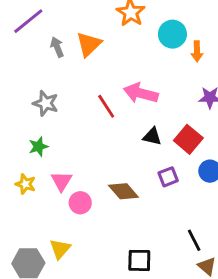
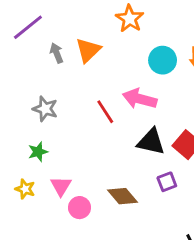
cyan circle: (172, 34) -> (163, 60), moved
black triangle: (152, 136) -> (151, 142), size x1.5

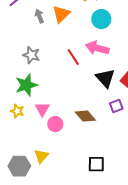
cyan circle: (163, 60) -> (101, 19), moved
black triangle: (151, 142) -> (105, 78), turned 35
green star: (38, 152) -> (26, 85), size x1.6

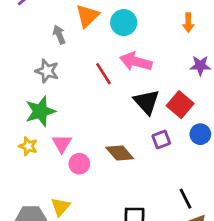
gray arrow: (39, 16) -> (59, 35), moved
cyan circle: (101, 19) -> (124, 23), moved

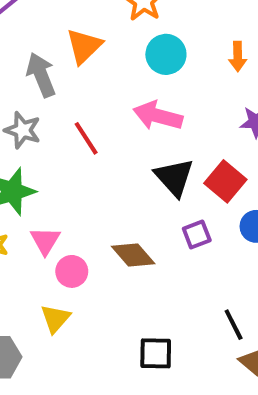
cyan circle: (124, 23) -> (166, 54), moved
gray arrow: (59, 35) -> (41, 75), size x1.5
red line: (104, 74) -> (86, 138), moved
yellow triangle: (60, 207) -> (55, 319), moved

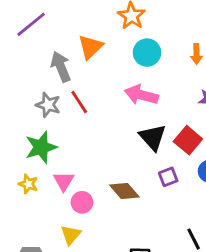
red line: (86, 138) -> (79, 102), moved

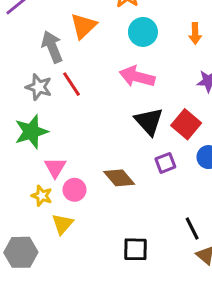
yellow star: (28, 184) -> (42, 196), moved

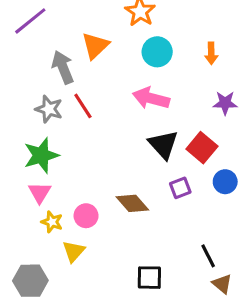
pink triangle: (55, 167) -> (40, 193), moved

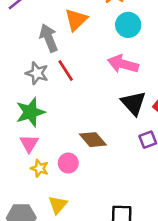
brown diamond: (132, 203) -> (93, 140), moved
yellow triangle: (74, 251) -> (58, 205), moved

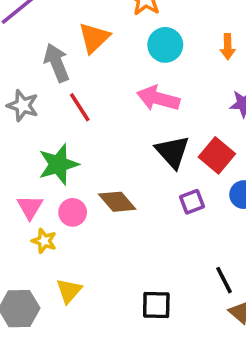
gray star: (37, 73) -> (23, 105), moved
green star: (30, 112) -> (58, 164), moved
pink circle: (68, 163) -> (73, 212), moved

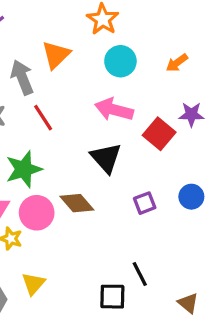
orange arrow: (228, 47) -> (177, 63), turned 55
black triangle: (172, 152) -> (106, 158), moved
red square: (217, 155) -> (159, 134), moved
pink circle: (73, 212) -> (37, 213), size x1.4
black line: (224, 280) -> (140, 274), moved

